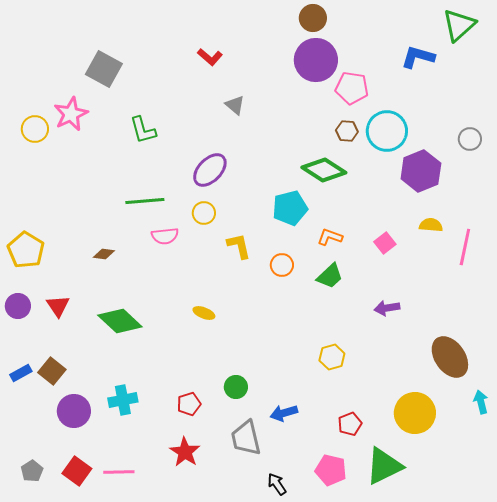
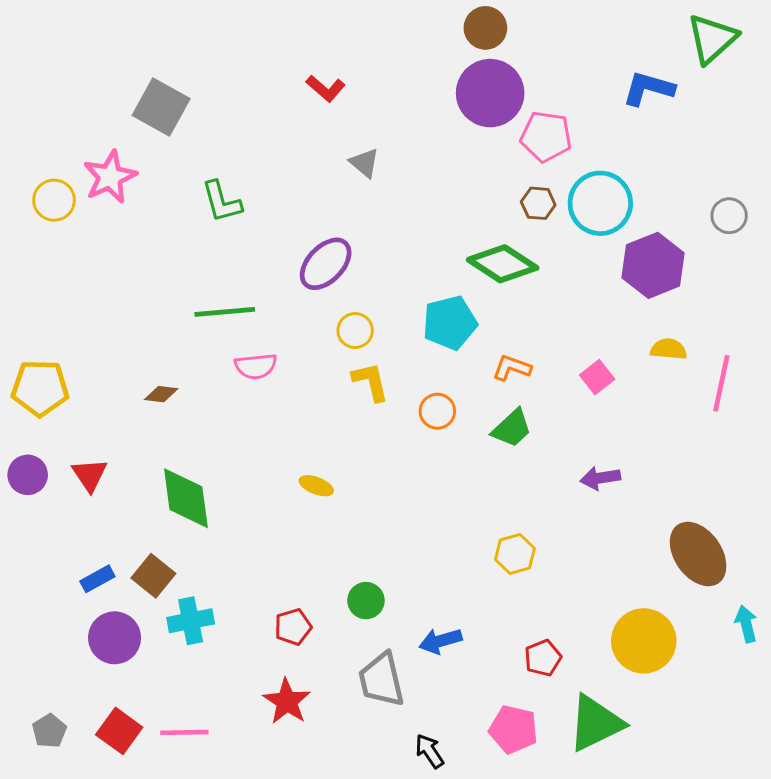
yellow circle: (204, 213) -> (355, 331), moved
yellow pentagon: (26, 250) -> (40, 388), turned -30
green diamond: (120, 321) -> (186, 498), turned 39
brown square: (52, 371) -> (153, 576), moved
blue rectangle: (21, 373) -> (97, 579), moved

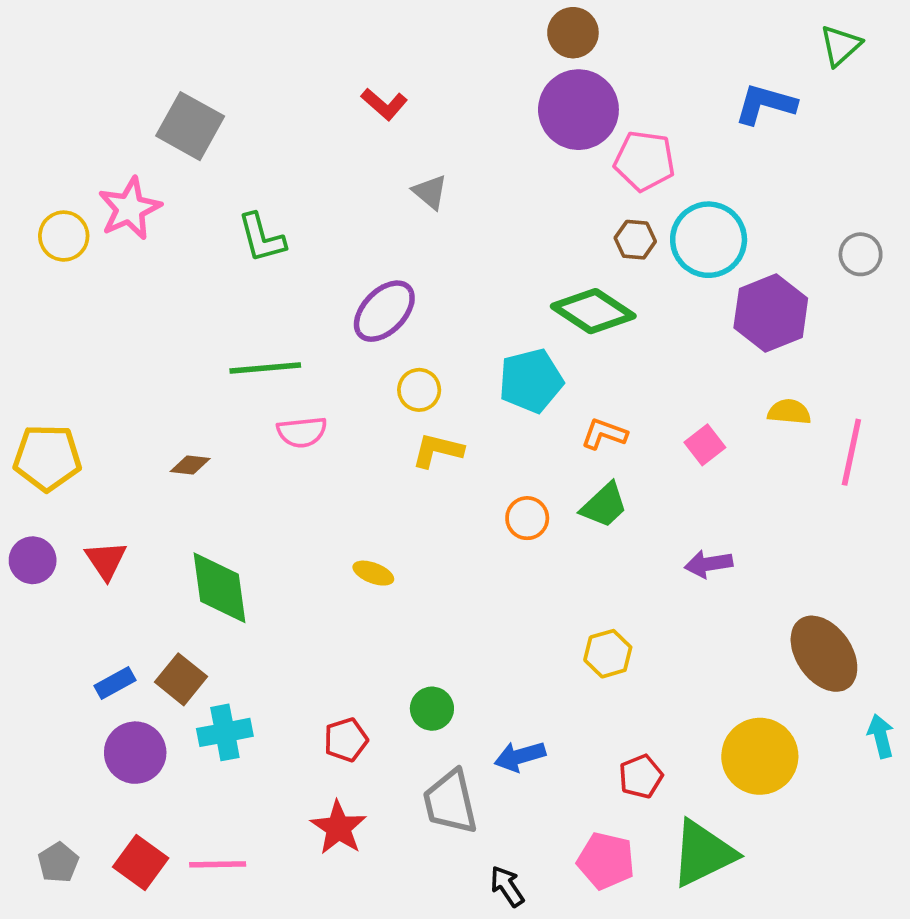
green triangle: (712, 39) -> (840, 45), size x0.7
yellow L-shape: (371, 382) -> (437, 450), turned -63
orange circle: (437, 411) -> (527, 518), moved

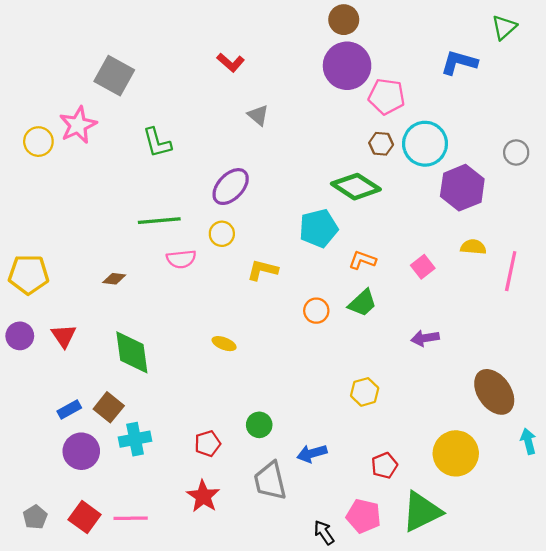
yellow circle: (419, 390) -> (222, 234), moved
black arrow: (507, 886) -> (324, 532), moved

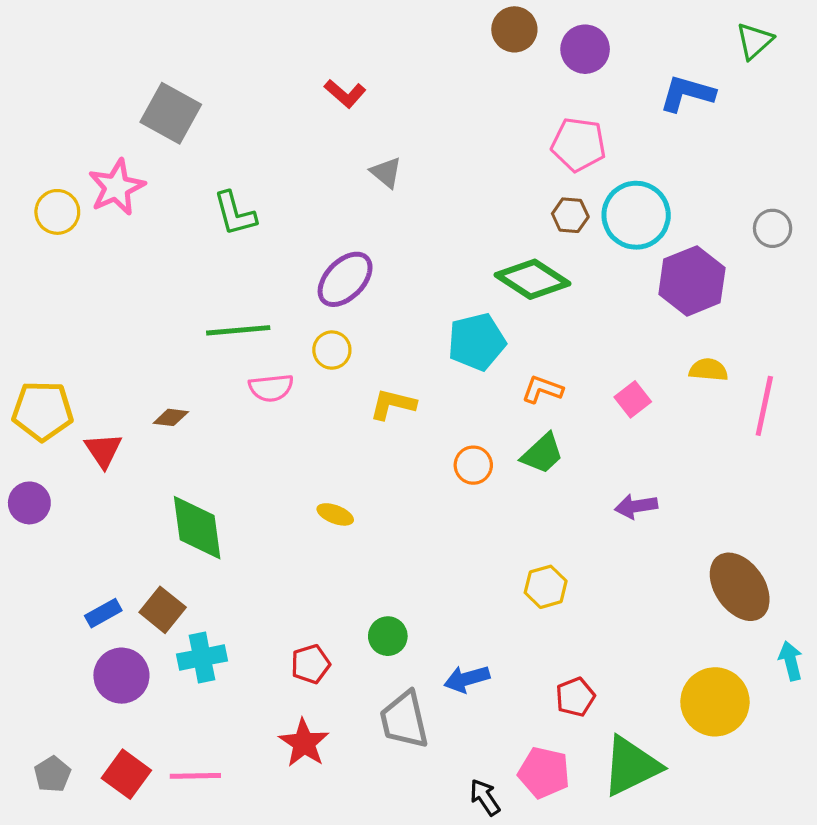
purple circle: (347, 66) -> (585, 49), moved, size x0.7
red triangle: (64, 336) -> (103, 450), moved
yellow circle: (456, 453) -> (715, 702), moved

